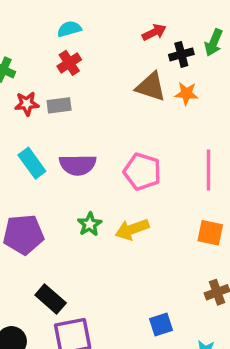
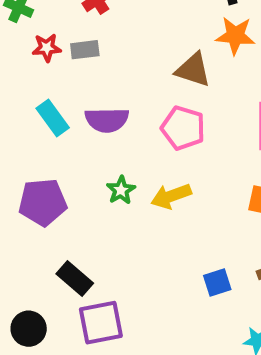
brown triangle: (151, 87) -> (193, 70), moved
orange star: (186, 93) -> (235, 36), size x1.4
blue square: (161, 324) -> (217, 282), moved

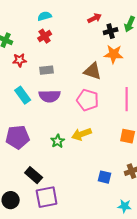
gray rectangle: (85, 50) -> (47, 70), moved
green star: (121, 190) -> (58, 141), moved
blue square: (217, 282) -> (105, 177), turned 32

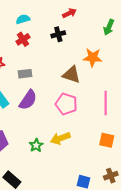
red arrow: (95, 18) -> (69, 13), moved
black cross: (111, 31) -> (58, 34), moved
purple semicircle: (50, 96) -> (28, 100), turned -55

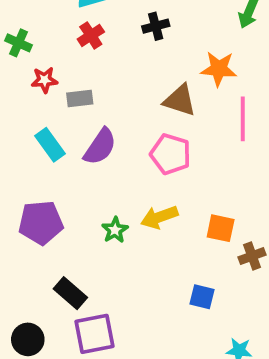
gray rectangle: (25, 74) -> (80, 98), moved
pink line: (106, 103) -> (243, 119), moved
orange square: (107, 140) -> (221, 228), moved
brown cross: (111, 176) -> (252, 256), moved

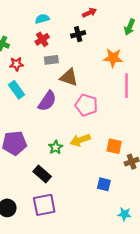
gray rectangle: (80, 98) -> (51, 60), moved
brown triangle: (180, 100) -> (69, 77), moved
cyan rectangle: (50, 145) -> (16, 90), moved
black rectangle: (70, 293) -> (42, 174), moved

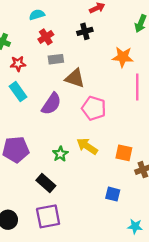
cyan semicircle: (42, 19) -> (37, 15), moved
yellow arrow: (80, 140) -> (87, 146), turned 54

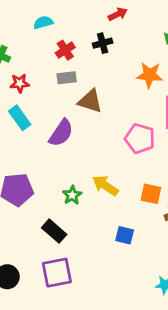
red cross: (46, 37) -> (65, 50), moved
pink pentagon: (94, 108) -> (140, 139), moved
blue square: (113, 194) -> (125, 235), moved

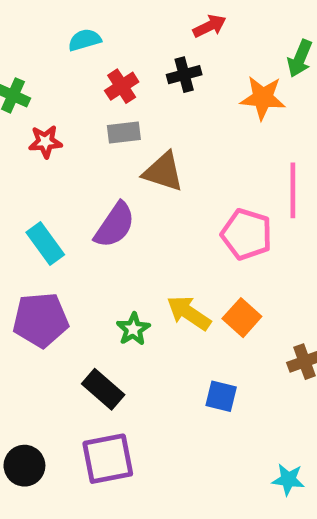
orange star: (150, 75) -> (263, 98), moved
cyan rectangle: (20, 118) -> (45, 244), moved
orange square: (151, 194) -> (242, 318), moved, turned 30

